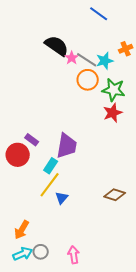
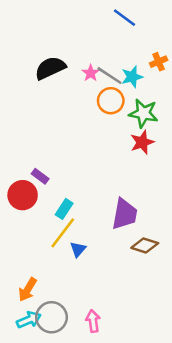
black semicircle: (57, 46) -> (50, 68), moved, turned -60
purple trapezoid: (67, 146) -> (125, 214), moved
gray circle: (41, 252) -> (52, 317), size x1.6

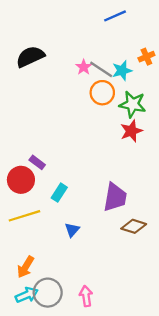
blue line: (125, 18) -> (115, 16), turned -60
black semicircle: (50, 68) -> (30, 57), moved
yellow line: (63, 233) -> (24, 216), moved, turned 36

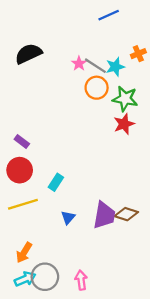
purple rectangle: (37, 162) -> (22, 142), moved
purple trapezoid: (115, 197) -> (104, 215), moved

